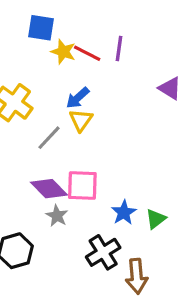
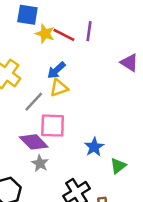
yellow triangle: (81, 120) -> (59, 88), turned 36
pink square: (82, 185) -> (53, 126), moved
blue star: (124, 213) -> (94, 147), moved

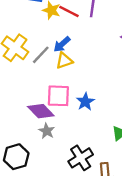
gray line: (34, 102) -> (41, 55), moved
blue star: (94, 147) -> (85, 102), moved

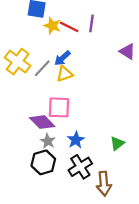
blue star: (85, 102) -> (76, 140), moved
black hexagon: (16, 157) -> (43, 162), moved

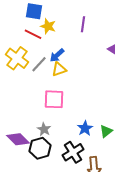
red line: (69, 27) -> (33, 34), moved
purple diamond: (42, 122) -> (18, 139), moved
blue star: (76, 140) -> (85, 128), moved

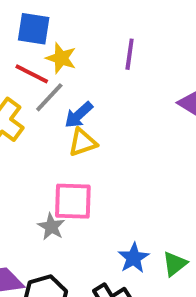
gray line: (39, 64) -> (49, 97), moved
gray star: (44, 129) -> (51, 227), moved

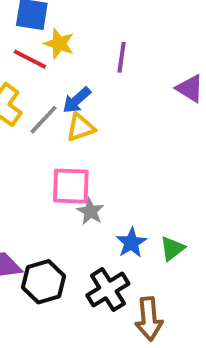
purple line: (130, 54) -> (122, 57), moved
gray line: (49, 97) -> (43, 120), moved
gray star: (51, 227) -> (90, 211), moved

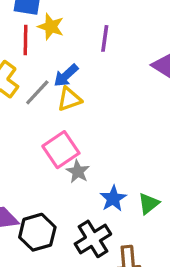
red line: (30, 59) -> (26, 40), turned 64
pink square: (71, 186) -> (61, 150), turned -36

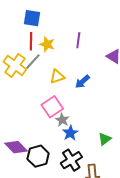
yellow star: (51, 27) -> (47, 44), moved
blue arrow: (66, 75) -> (82, 82), moved
gray line: (37, 92) -> (33, 61), moved
blue star: (113, 199) -> (70, 133), moved

